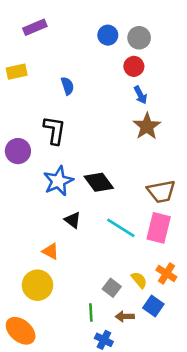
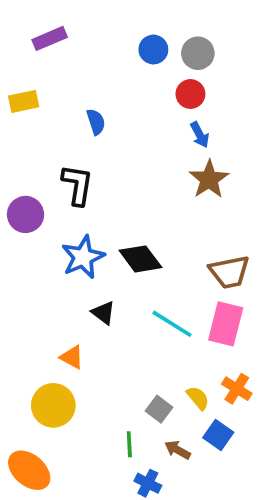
brown arrow: (125, 316) -> (177, 450), turned 30

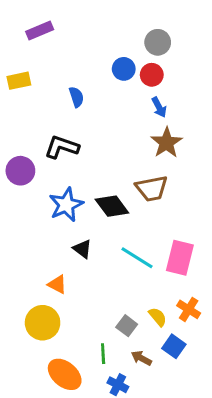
blue circle: (153, 50) -> (124, 69), moved
black L-shape: (77, 185) -> (62, 147), turned -80
brown trapezoid: (229, 272) -> (152, 188), moved
orange ellipse: (29, 470) -> (65, 374), moved

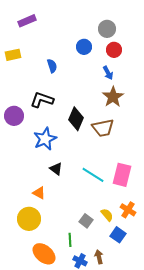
red circle: (152, 75) -> (114, 50), moved
black diamond: (112, 206) -> (76, 119), moved, turned 60
brown arrow: (141, 358) -> (99, 257), moved, turned 48

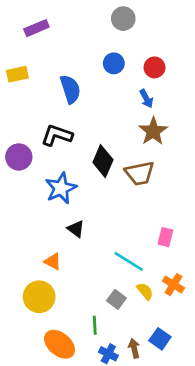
gray circle: (107, 29) -> (123, 19), moved
blue semicircle: (52, 66) -> (70, 89), size x1.5
cyan line: (93, 175) -> (129, 261), moved
pink rectangle: (122, 175) -> (165, 237), size x0.6
blue square: (118, 235) -> (160, 339), moved

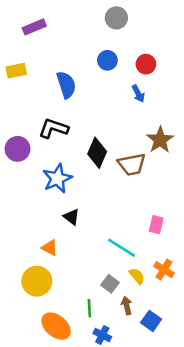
brown star: (153, 131) -> (160, 140), moved
brown arrow: (134, 348) -> (127, 306), moved

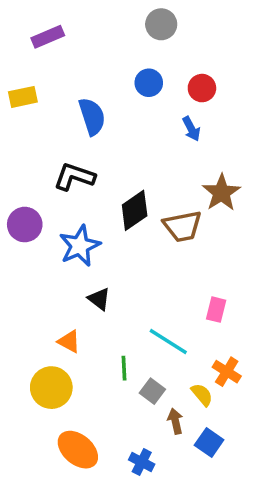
purple circle: (18, 149) -> (25, 225), moved
black diamond: (97, 153) -> (135, 210), turned 32
yellow semicircle: (137, 276) -> (202, 395), moved
green line: (89, 308) -> (124, 368), moved

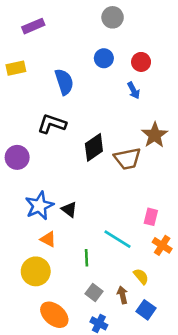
blue star: (80, 246) -> (39, 206), moved
orange cross: (227, 372) -> (162, 245), moved
gray square: (152, 391) -> (94, 292), moved

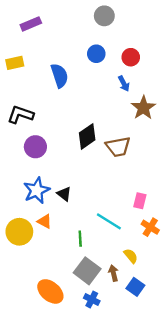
black L-shape: (52, 124) -> (20, 115), moved
brown star: (155, 135) -> (143, 108), moved
purple circle: (17, 157) -> (35, 147), moved
yellow circle: (36, 271) -> (19, 232), moved
gray square: (94, 292) -> (87, 271), size x1.6

